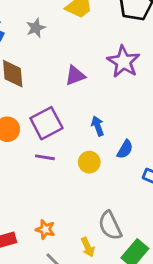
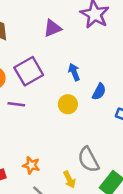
purple line: (45, 157) -> (16, 104), moved

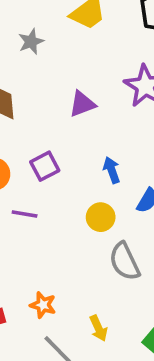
purple square: (29, 71) -> (45, 166), size x0.7
gray semicircle: (88, 160) -> (125, 261), moved

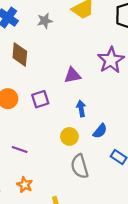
purple triangle: (82, 104) -> (72, 75), moved
purple line: (25, 214) -> (20, 149), moved

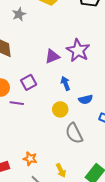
purple star: (111, 60) -> (78, 50), moved
blue semicircle: (100, 131) -> (86, 99), turned 48
purple line: (20, 149) -> (17, 103), moved

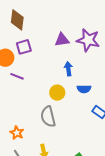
purple star: (78, 50) -> (88, 40), turned -30
purple square: (29, 82) -> (24, 47), moved
gray semicircle: (74, 133) -> (48, 117), moved

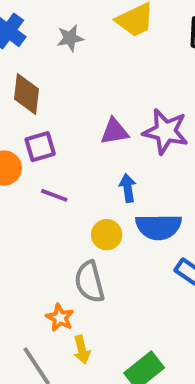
purple line: (17, 76) -> (54, 195), moved
blue semicircle: (84, 89) -> (159, 227), size x1.6
orange star: (17, 133) -> (60, 318), moved

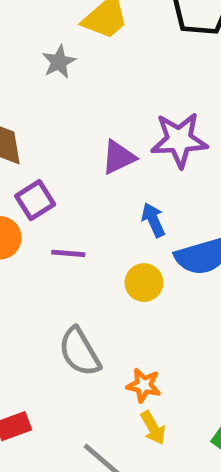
gray star: (70, 38) -> (59, 62), moved
gray semicircle: (89, 282) -> (79, 352), moved
orange star: (60, 318) -> (144, 385), moved

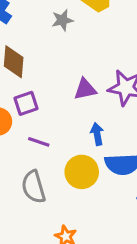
yellow circle: (144, 283) -> (82, 172), size x1.4
gray semicircle: (79, 352) -> (34, 187), moved

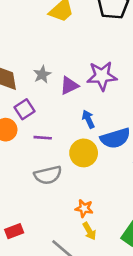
gray star: (62, 20) -> (42, 74), moved
gray semicircle: (34, 187) -> (48, 175), turned -72

